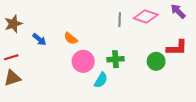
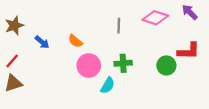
gray line: (120, 20) -> (119, 26), moved
red line: (11, 57) -> (12, 61), turned -32

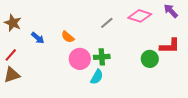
brown star: (14, 26) -> (13, 23), turned -30
gray line: (119, 26) -> (107, 23), turned 48
green cross: (123, 63) -> (102, 57), moved

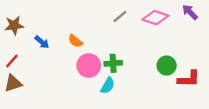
brown star: (13, 23) -> (14, 25), turned -30
gray line: (107, 23) -> (120, 17), moved
red L-shape: (170, 46) -> (189, 79), moved

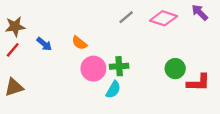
red line: (12, 61) -> (13, 50), moved

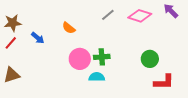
orange semicircle: (79, 43) -> (69, 28), moved
red L-shape: (199, 83) -> (164, 82), moved
cyan semicircle: (113, 90) -> (97, 77), turned -119

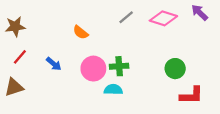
blue arrow: (38, 38) -> (54, 64), moved
red line: (11, 43) -> (20, 57), moved

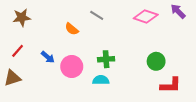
gray line: (126, 17) -> (97, 15), moved, turned 72
brown star: (15, 27) -> (22, 18), moved
pink circle: (93, 69) -> (72, 67), moved

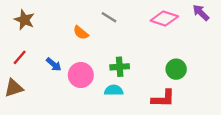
brown star: (22, 18) -> (24, 20), turned 30
red L-shape: (171, 85) -> (163, 99), moved

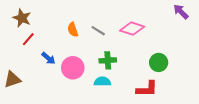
gray line: (109, 17) -> (98, 31), moved
pink diamond: (164, 19) -> (132, 29), moved
orange semicircle: (81, 33) -> (73, 30), turned 32
red line: (20, 57) -> (28, 39), moved

